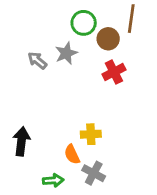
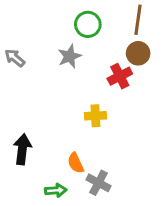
brown circle: (108, 39) -> (138, 53), moved
gray arrow: (37, 60) -> (15, 58), moved
yellow cross: (91, 134) -> (95, 116), moved

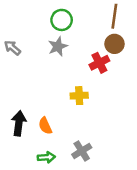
green circle: (88, 24) -> (62, 20), moved
orange semicircle: (76, 163) -> (45, 126), moved
gray cross: (98, 183) -> (82, 151), turned 30

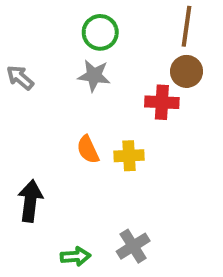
gray star: (58, 46) -> (94, 76), turned 30
red cross: (99, 63) -> (162, 102), turned 30
orange semicircle: (45, 126) -> (88, 150), moved

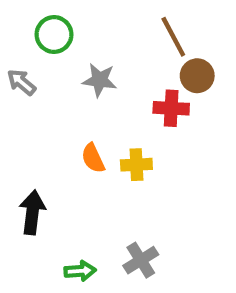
brown line: (187, 26) -> (173, 37), moved, turned -36
green circle: (100, 32) -> (54, 35), moved

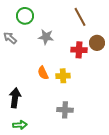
brown circle: (197, 76) -> (97, 43), moved
gray cross: (141, 260) -> (65, 110), moved, turned 35
green arrow: (80, 271) -> (20, 125), moved

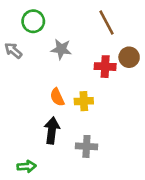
black arrow: (15, 98) -> (52, 130), moved

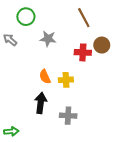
green arrow: (27, 166) -> (11, 131), moved

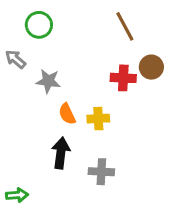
gray star: (48, 39) -> (48, 81), moved

